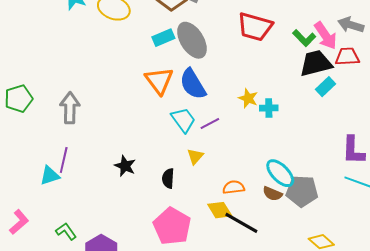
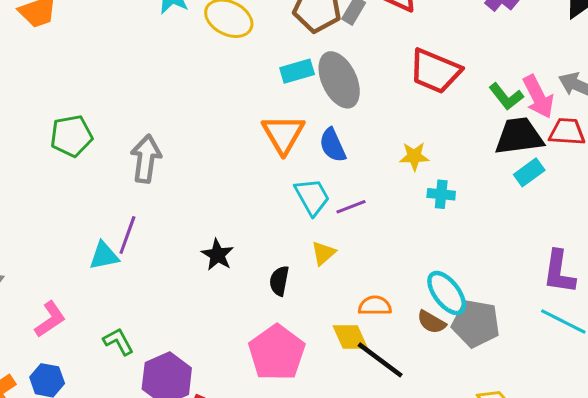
blue semicircle: (193, 84) -> (333, 145), size x0.7
yellow star: (248, 98) -> (414, 156), moved, turned -30

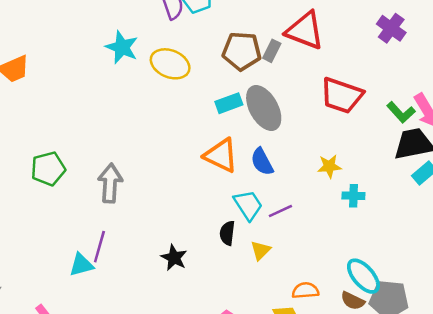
orange triangle: (283, 134) -> (221, 155), turned -30
black semicircle: (279, 281) -> (227, 233), moved

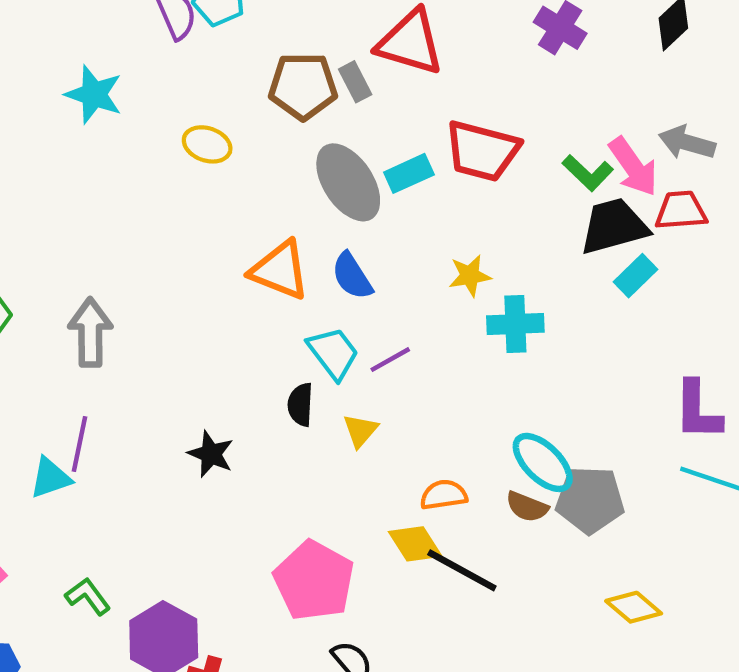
gray rectangle: (272, 51) -> (355, 82), turned -50
yellow ellipse: (170, 64) -> (207, 144), moved, size x0.7
cyan rectangle: (229, 103) -> (409, 173), moved
cyan cross: (353, 196) -> (515, 324), size x1.4

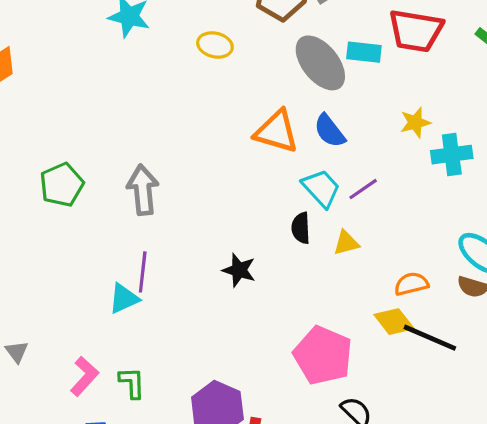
cyan rectangle: (409, 173) -> (364, 52), turned 36
yellow triangle: (360, 431) -> (346, 243), turned 40
green L-shape: (88, 596) -> (132, 383), moved, turned 40

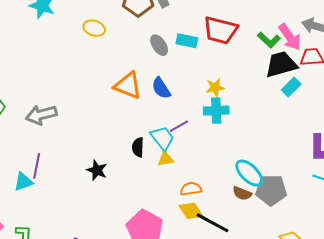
gray ellipse: (320, 63) -> (159, 45), size x0.6
cyan cross: (452, 155) -> (216, 111), moved
cyan trapezoid: (321, 188) -> (162, 138), moved
gray arrow: (143, 190) -> (41, 115), turned -104
orange semicircle: (411, 284) -> (191, 189), moved

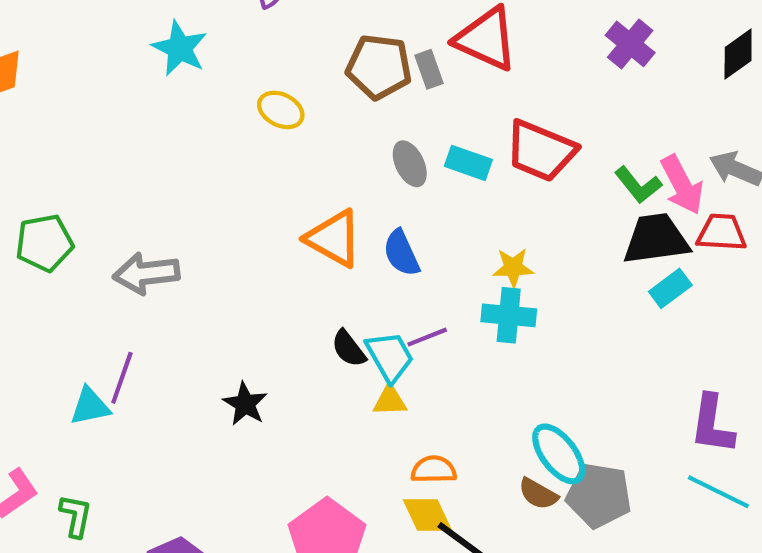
black semicircle: (138, 147) -> (349, 349), moved, turned -48

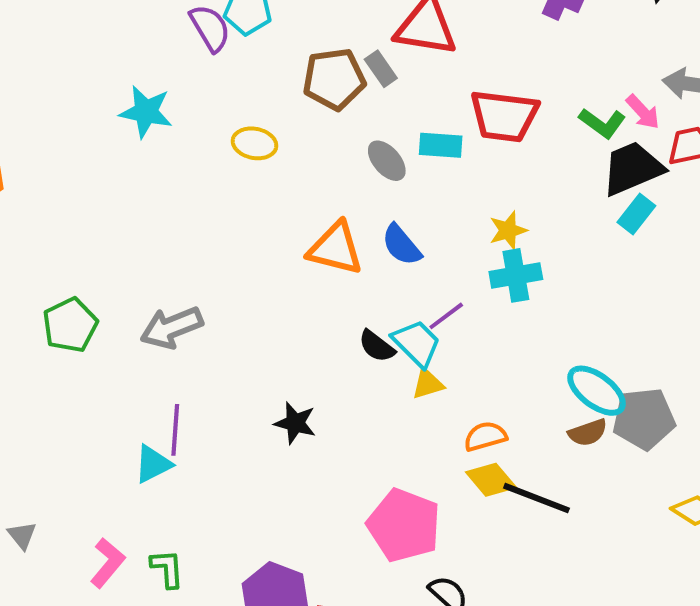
pink arrow: (682, 185) -> (643, 112), size x0.7
cyan rectangle: (670, 288) -> (636, 214), moved
brown semicircle: (538, 494) -> (588, 433), turned -33

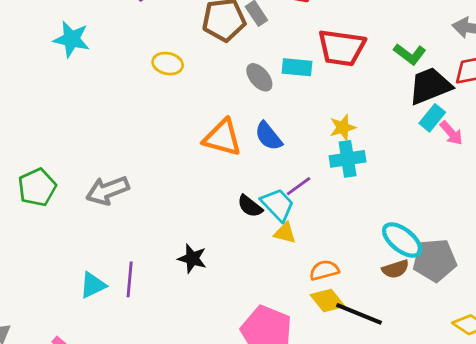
cyan star: (146, 112) -> (71, 39), moved
pink arrow: (643, 112) -> (451, 133), moved
yellow triangle: (428, 384) -> (285, 233), turned 30
purple line: (175, 430) -> (130, 279), moved

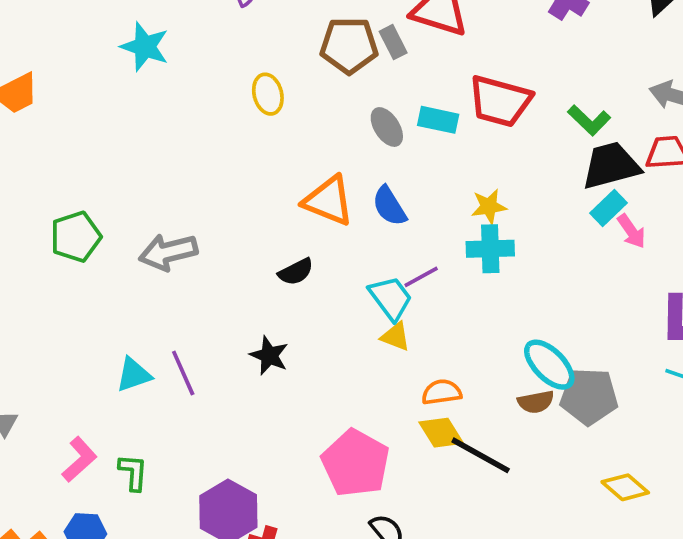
yellow ellipse: (168, 64) -> (268, 94), turned 56
black semicircle: (250, 206) -> (296, 272), moved, turned -72
purple line: (130, 279) -> (183, 373), turned -36

